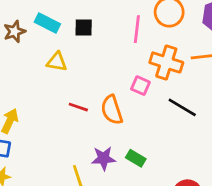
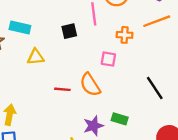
black square: (84, 27) -> (69, 31), moved
orange cross: (166, 62) -> (125, 35), size x0.6
black line: (182, 107) -> (155, 88), moved, turned 40

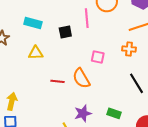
cyan rectangle: (20, 27) -> (33, 23), moved
orange cross: (125, 35) -> (129, 49), moved
green rectangle: (120, 119) -> (114, 113), moved

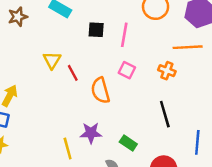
pink line: (87, 18) -> (124, 35), moved
yellow triangle: (36, 53) -> (52, 60), moved, turned 49
red line: (58, 81) -> (73, 73), moved, turned 40

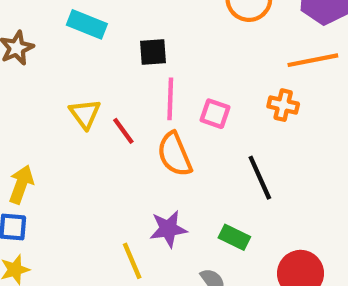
pink line: (124, 35) -> (170, 99), moved
black line: (165, 114) -> (260, 178), moved

